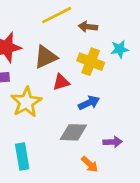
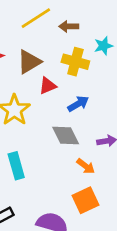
gray diamond: (73, 132) -> (66, 135), turned 68

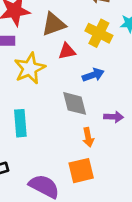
orange arrow: (86, 166) -> (88, 137), turned 30

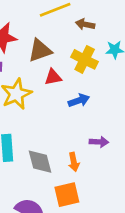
gray diamond: (75, 103) -> (40, 162), moved

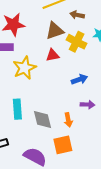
brown triangle: (40, 50) -> (55, 31), moved
blue arrow: (79, 101) -> (79, 79), moved

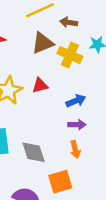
red triangle: (53, 55) -> (40, 85), moved
purple arrow: (87, 105) -> (77, 125), moved
orange arrow: (68, 120) -> (75, 150), moved

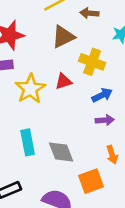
yellow cross: (70, 55) -> (92, 62), moved
orange arrow: (75, 150) -> (112, 155), moved

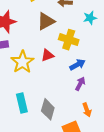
purple arrow: (105, 120) -> (80, 84), turned -56
gray diamond: (61, 152) -> (48, 109), turned 40

